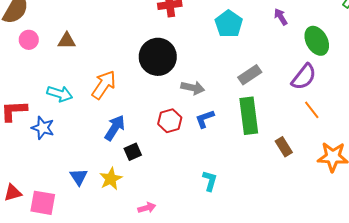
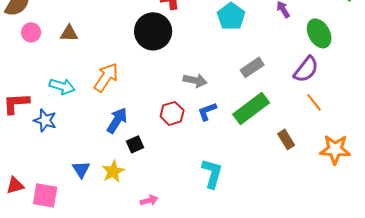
black circle: (158, 57) -> (153, 31), moved
green rectangle: (249, 116) -> (251, 108), turned 60
cyan L-shape: (210, 181) -> (212, 173), size x1.4

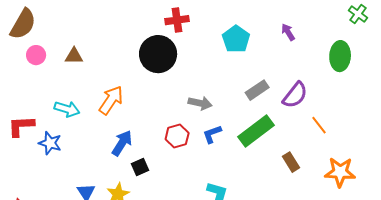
green ellipse: (319, 33) -> (340, 56), moved, turned 32
purple semicircle: (306, 69) -> (295, 95), moved

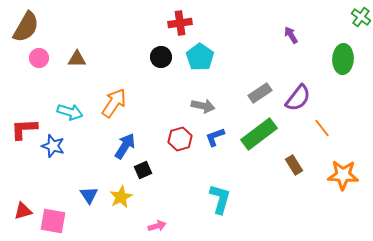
cyan pentagon: (236, 39) -> (200, 57), moved
black circle: (158, 54) -> (161, 57), size x0.6

